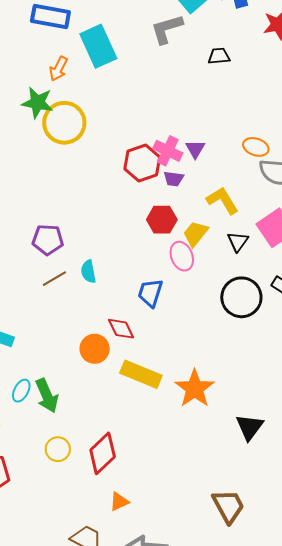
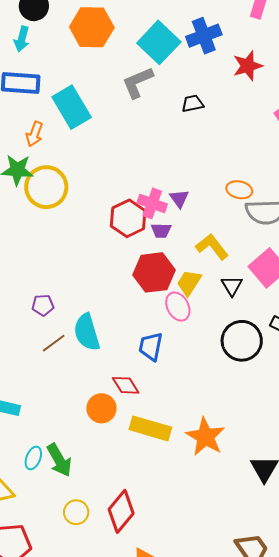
red hexagon: (162, 220) -> (154, 272), size x1.4
purple pentagon: (48, 240) -> (43, 305), size x0.7
cyan semicircle: (88, 272) -> (87, 332), size x1.6

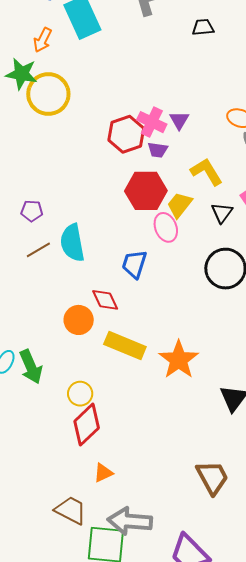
yellow circle: (76, 512) -> (80, 394), moved

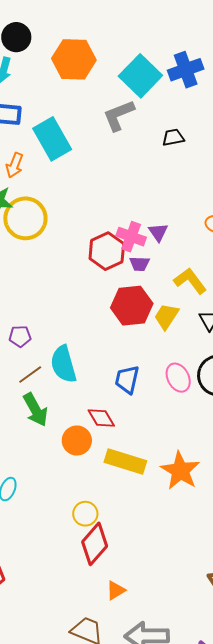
pink ellipse: (166, 227) -> (178, 378), moved
green arrow: (31, 367) -> (35, 410), moved

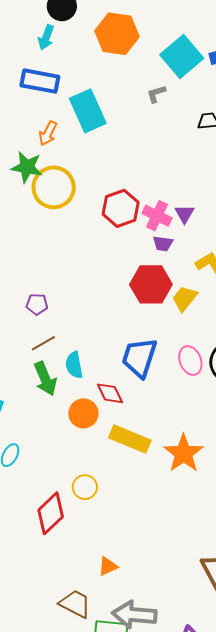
gray L-shape: (119, 115) -> (156, 94), size x0.6
red hexagon: (107, 251) -> (121, 208), moved
cyan semicircle: (63, 364) -> (74, 365), moved, size x0.7
blue trapezoid: (127, 380) -> (139, 358), size x1.4
red diamond: (95, 544) -> (51, 513), moved

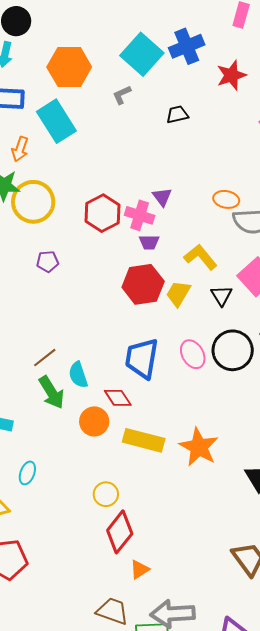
orange hexagon: (117, 34) -> (69, 67), moved
purple triangle: (184, 214) -> (162, 197), moved
purple pentagon: (37, 304) -> (48, 261), moved
red diamond: (51, 513) -> (120, 532), moved

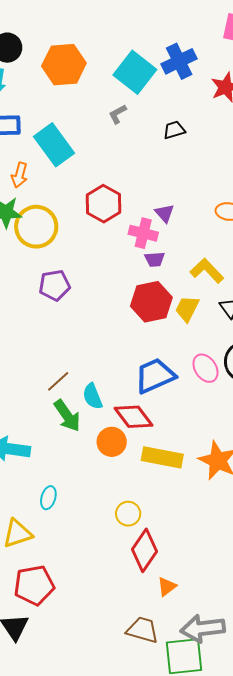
orange hexagon: (69, 67) -> (64, 65), moved
red hexagon: (102, 213) -> (103, 204), moved
purple pentagon: (48, 261) -> (55, 285), size x1.4
blue trapezoid: (142, 358) -> (155, 376), turned 60
red diamond: (118, 398) -> (134, 417), size x1.4

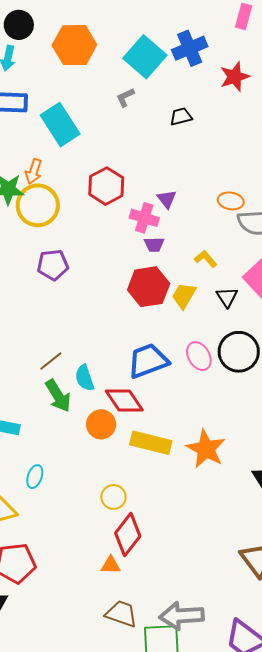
orange arrow: (20, 175) -> (34, 171), moved
yellow L-shape: (207, 271) -> (206, 259), size x0.7
orange triangle: (167, 586) -> (111, 565), moved, turned 35

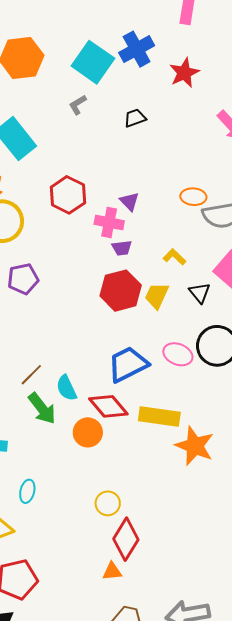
pink ellipse: (199, 356) -> (178, 354), turned -32
yellow rectangle: (151, 443) -> (159, 416), moved

